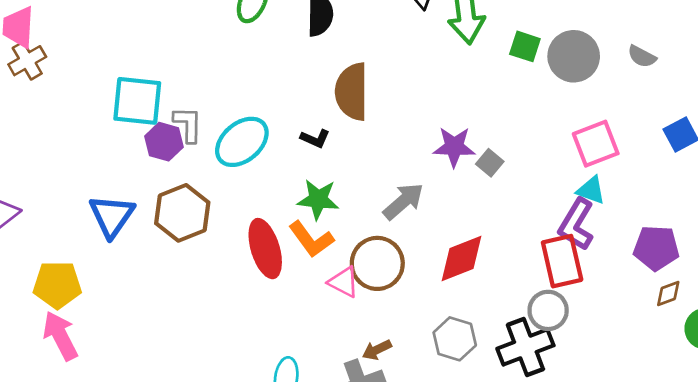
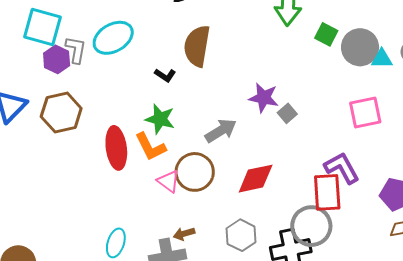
cyan ellipse: (242, 142) -> (113, 38), moved
cyan triangle: (591, 190) -> (382, 59), moved, turned -30
purple L-shape: (576, 224) -> (342, 168), turned 111
gray circle: (548, 310) -> (311, 226), size x1.4

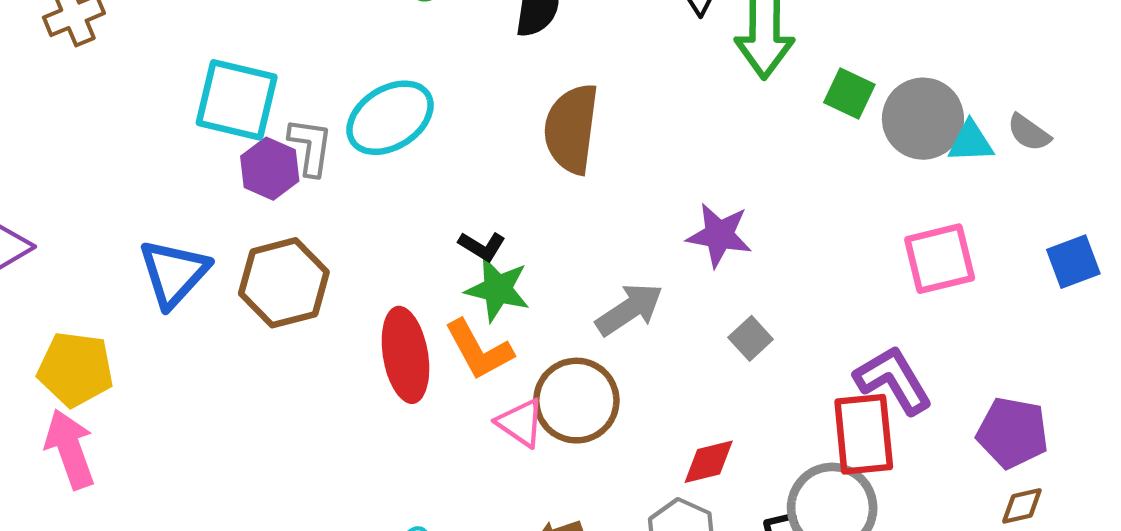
black L-shape: (165, 75) -> (482, 246), moved
gray square: (287, 113) -> (751, 338), moved
red diamond: (256, 179) -> (709, 462), moved, size x0.7

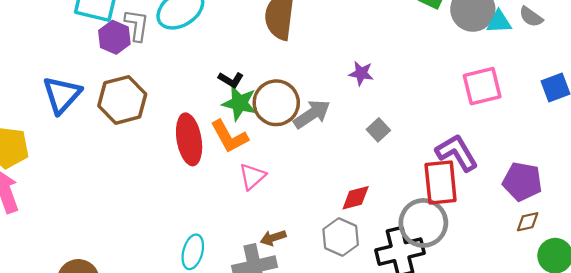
purple star: (719, 235) -> (361, 73), size x0.7
brown circle: (576, 401) -> (276, 103), moved
pink triangle: (521, 423) -> (252, 176), turned 44

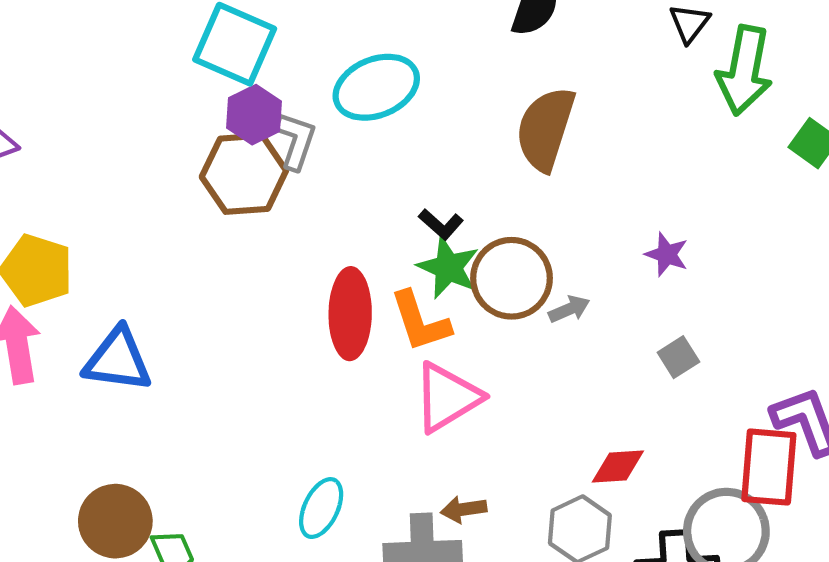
gray L-shape: (137, 25) -> (296, 141), moved
blue triangle: (62, 95) -> (118, 360), moved, turned 45
brown hexagon: (122, 100) -> (244, 174), moved
gray arrow: (312, 114) -> (569, 309), size x0.6
pink triangle: (252, 176) -> (447, 397), size x1.5

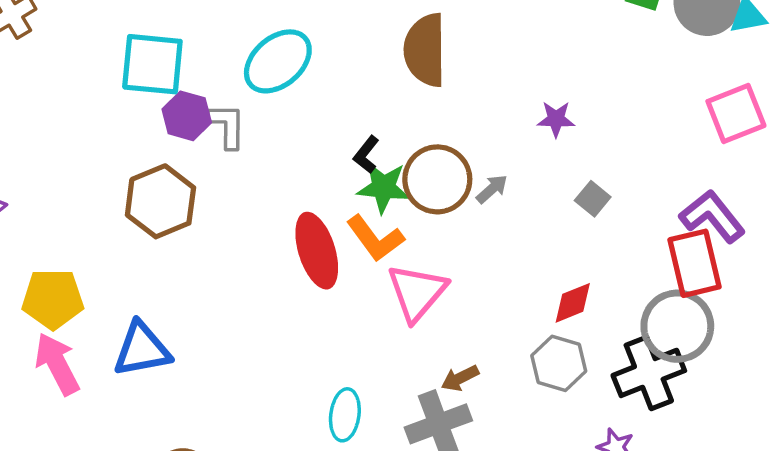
brown hexagon: (244, 174) -> (160, 201), moved
black L-shape: (441, 224) -> (366, 155), turned 105

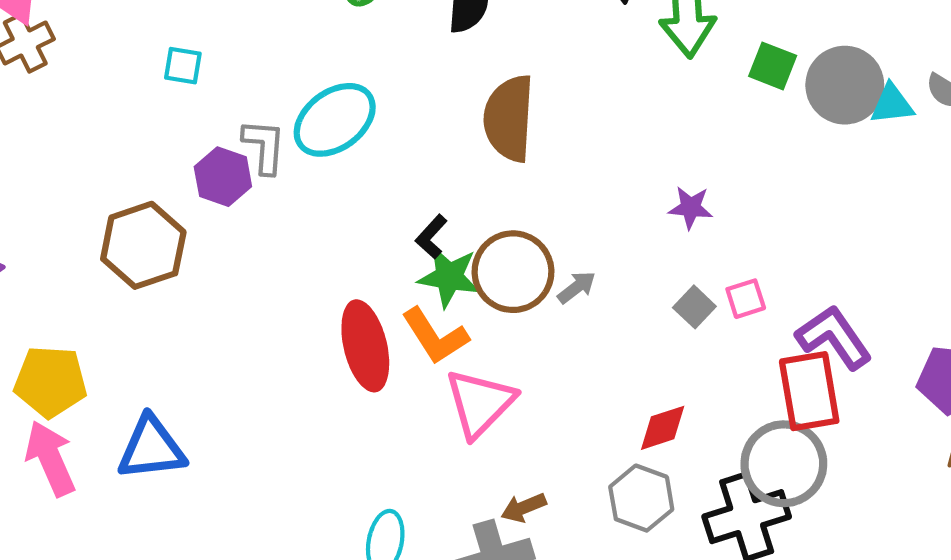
cyan square: (152, 64) -> (183, 66), moved, size x0.5
pink square: (736, 113) -> (746, 299), moved, size x0.6
purple star: (556, 119) -> (691, 208), moved
gray L-shape: (227, 126) -> (264, 146), moved
brown hexagon: (160, 201) -> (143, 245), moved

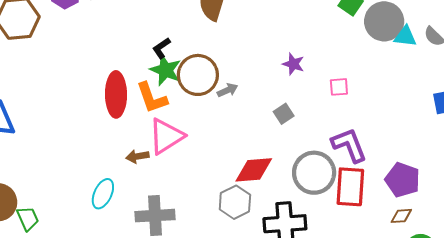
pink square: (746, 299) -> (339, 87), moved
red rectangle: (809, 391) -> (350, 187), moved
red diamond: (663, 428) -> (254, 170), size x1.4
gray circle: (784, 464) -> (314, 173), moved
brown arrow: (524, 508) -> (137, 156), moved

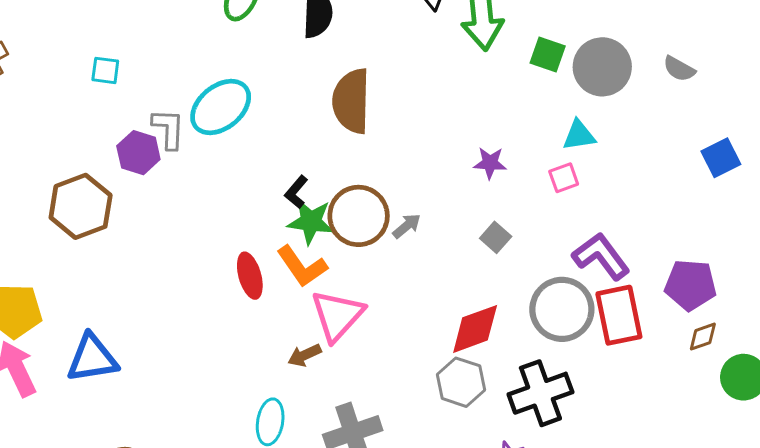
cyan triangle: (405, 36) -> (579, 135), moved
red ellipse: (116, 94) -> (250, 276), size x0.7

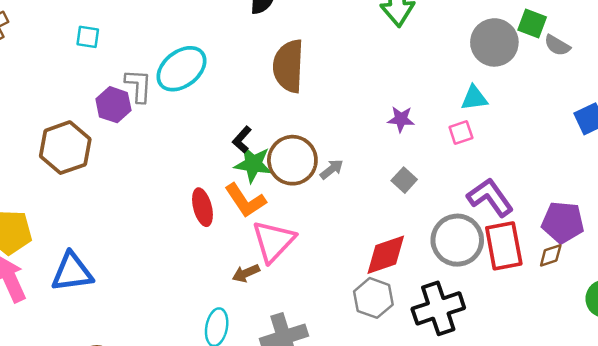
green square: (548, 55) -> (532, 23), moved
brown diamond: (703, 337) -> (551, 255), moved

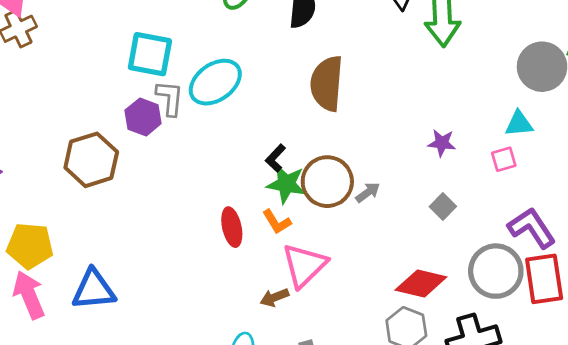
cyan square: (88, 37) -> (150, 54), moved, size x1.8
orange L-shape: (245, 201) -> (277, 222), size x0.7
red diamond: (386, 255) -> (421, 283), turned 30

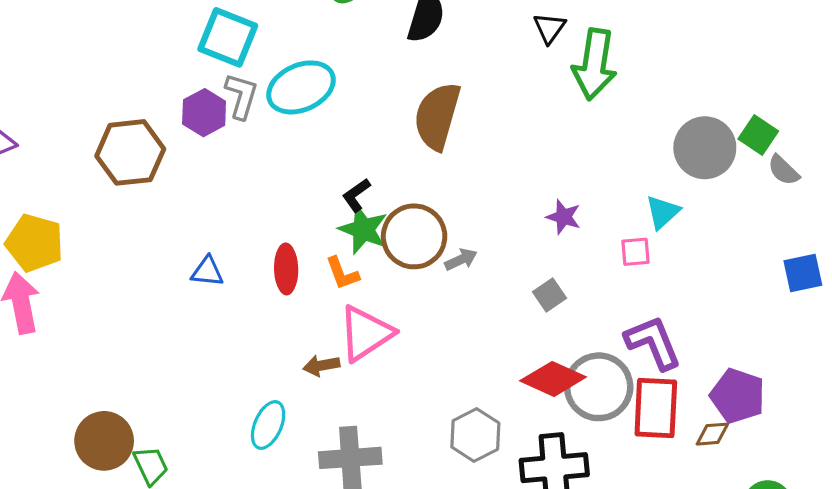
cyan triangle: (519, 124) -> (663, 212), turned -48
red diamond: (421, 283) -> (553, 379), moved
blue triangle: (94, 290) -> (207, 271), moved, size x0.6

